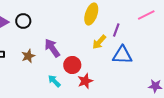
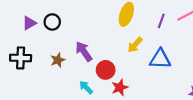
purple line: (116, 30) -> (161, 21), moved

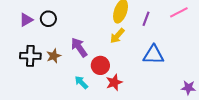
purple line: (161, 21) -> (146, 19), moved
yellow arrow: (135, 45) -> (117, 36), moved
black cross: (21, 58) -> (30, 56), moved

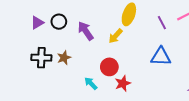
purple line: (146, 19) -> (162, 23), moved, turned -48
yellow arrow: (117, 36) -> (116, 36), moved
purple arrow: (79, 47) -> (86, 31), moved

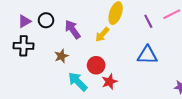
black cross: (41, 58) -> (24, 46), moved
brown star: (64, 58) -> (61, 56), moved
cyan arrow: (91, 83) -> (78, 82), size x1.5

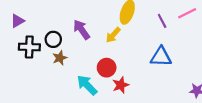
black circle: (46, 20) -> (53, 39), moved
purple triangle: (25, 21) -> (17, 21), moved
brown star: (61, 56) -> (60, 58), moved

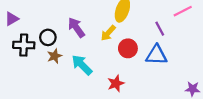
purple line: (162, 21) -> (160, 29), moved
red circle: (107, 68) -> (128, 48), moved
cyan arrow: (87, 85) -> (82, 65), moved

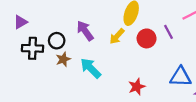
red circle: (128, 48) -> (147, 38), moved
blue triangle: (156, 55) -> (181, 77), moved
red star: (116, 83) -> (137, 87), moved

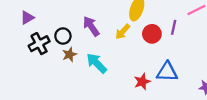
purple line: (168, 32) -> (174, 27), turned 40
black cross: (33, 48) -> (39, 44), turned -30
blue triangle: (181, 77) -> (167, 72), moved

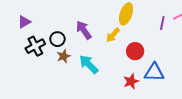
purple line: (174, 27) -> (162, 23), moved
red circle: (152, 34) -> (135, 51), moved

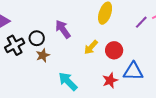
purple line: (162, 23) -> (141, 22), turned 32
yellow arrow: (113, 35) -> (91, 47), moved
cyan arrow: (89, 64) -> (68, 81), moved

